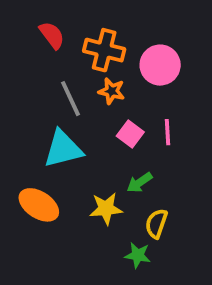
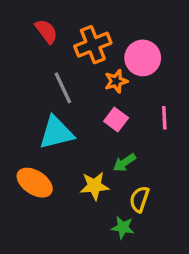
orange cross: (104, 50) -> (93, 45), turned -36
orange star: (112, 91) -> (116, 81), moved, turned -30
pink line: (168, 132) -> (164, 118), moved

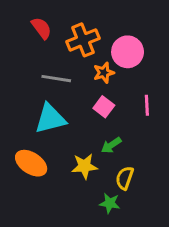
gray line: (63, 88) -> (56, 79), turned -56

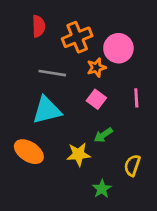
red semicircle: (41, 28) -> (39, 26), turned 35
yellow semicircle: (125, 178) -> (132, 165), moved
green star: (110, 203) -> (102, 189), turned 30

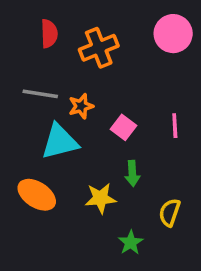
pink circle: (118, 48) -> (173, 34), moved
orange star: (96, 68) -> (81, 106), moved
gray line: (52, 73) -> (40, 94), moved
green arrow: (103, 135) -> (132, 173), turned -60

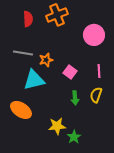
pink circle: (173, 34) -> (94, 35), moved
orange cross: (99, 48) -> (57, 15), moved
yellow star: (100, 198) -> (57, 126), moved
yellow semicircle: (170, 212) -> (96, 95), moved

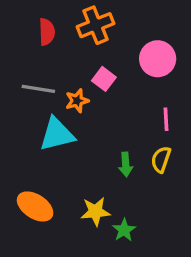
pink square: (70, 72) -> (104, 79), moved
orange ellipse: (21, 110) -> (35, 206), moved

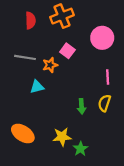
cyan triangle: (57, 134) -> (37, 87), size x0.6

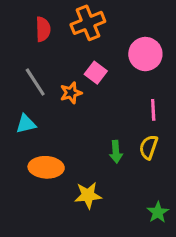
gray line: (25, 57) -> (35, 82), turned 48
cyan triangle: (37, 87) -> (26, 124), moved
orange ellipse: (23, 134) -> (46, 167), moved, turned -30
green star: (80, 149) -> (158, 212), moved

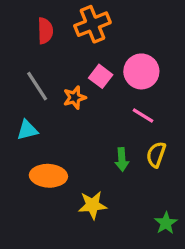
pink circle: (145, 54) -> (141, 71), moved
pink line: (153, 110) -> (143, 115), moved, turned -55

